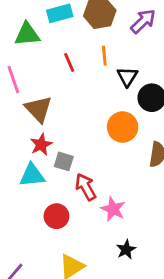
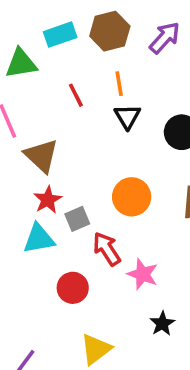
black triangle: (127, 77) -> (127, 117), moved
orange circle: (123, 127) -> (132, 197), moved
gray square: (64, 161) -> (77, 219), turned -36

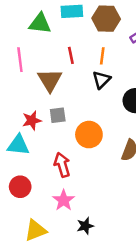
brown triangle: (41, 156) -> (50, 80), moved
gray square: (77, 219) -> (58, 115), moved
pink star: (143, 274) -> (64, 200), moved
red circle: (73, 288) -> (20, 187), moved

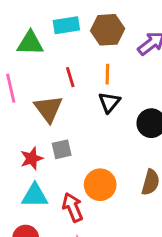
orange circle: (89, 135) -> (100, 185), moved
cyan triangle: (18, 145) -> (35, 196), moved

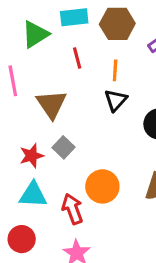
green triangle: (30, 43) -> (35, 34), turned -36
red line: (70, 77) -> (77, 58), moved
gray square: (62, 149) -> (63, 147), turned -36

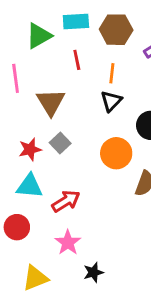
orange circle: (102, 186) -> (116, 153), moved
red arrow: (72, 209) -> (66, 201), turned 76

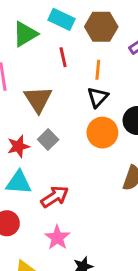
cyan rectangle: (76, 22) -> (62, 19), turned 30
orange circle: (116, 153) -> (102, 133), moved

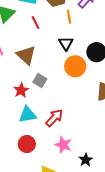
orange line: (98, 70) -> (69, 17), moved

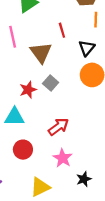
red line: (36, 23) -> (62, 30), moved
cyan triangle: (28, 115) -> (14, 117), moved

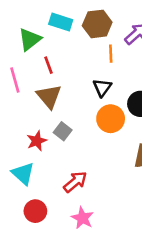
red line: (62, 30) -> (48, 65), moved
cyan triangle: (14, 117) -> (23, 174), turned 45

